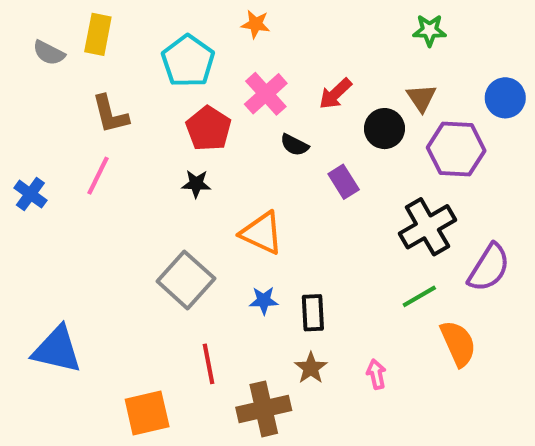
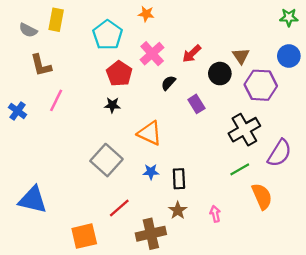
green star: (430, 30) -> (289, 17), moved
brown L-shape: (110, 114) -> (41, 65), moved
black semicircle: (294, 145) -> (168, 83), turned 105
red line: (208, 364) -> (119, 208), turned 60

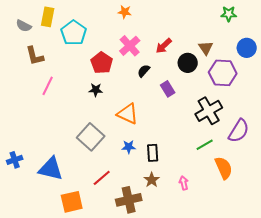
green star: (289, 17) -> (229, 14), moved
cyan pentagon: (108, 35) -> (74, 33), moved
blue cross: (18, 111) -> (15, 160), moved, turned 35
blue triangle: (33, 200) -> (51, 169), moved

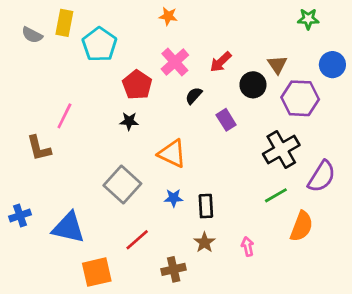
brown L-shape: (35, 56) -> (39, 148), moved
orange semicircle: (224, 168) -> (301, 226), turned 45
brown cross: (129, 200) -> (174, 269), size x0.7

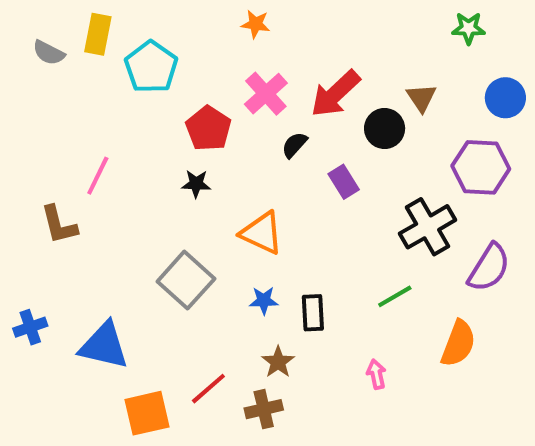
red arrow: (221, 62) -> (335, 94), size x1.5
purple hexagon: (300, 98) -> (481, 167), moved
green line: (276, 195) -> (395, 296), moved
red line: (137, 240) -> (208, 389), moved
brown star: (204, 242) -> (278, 362), moved

